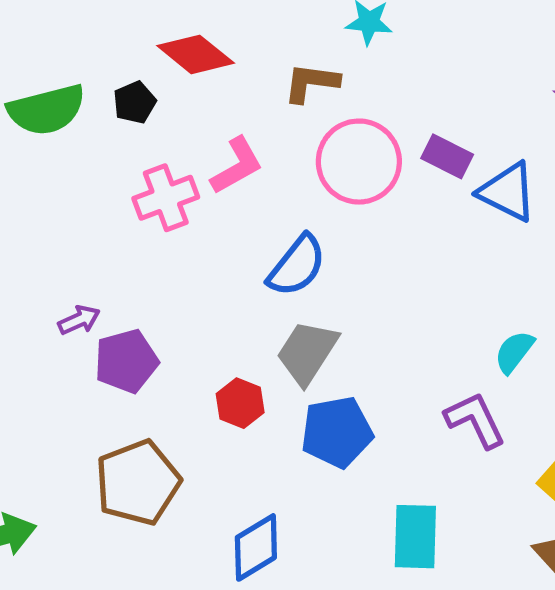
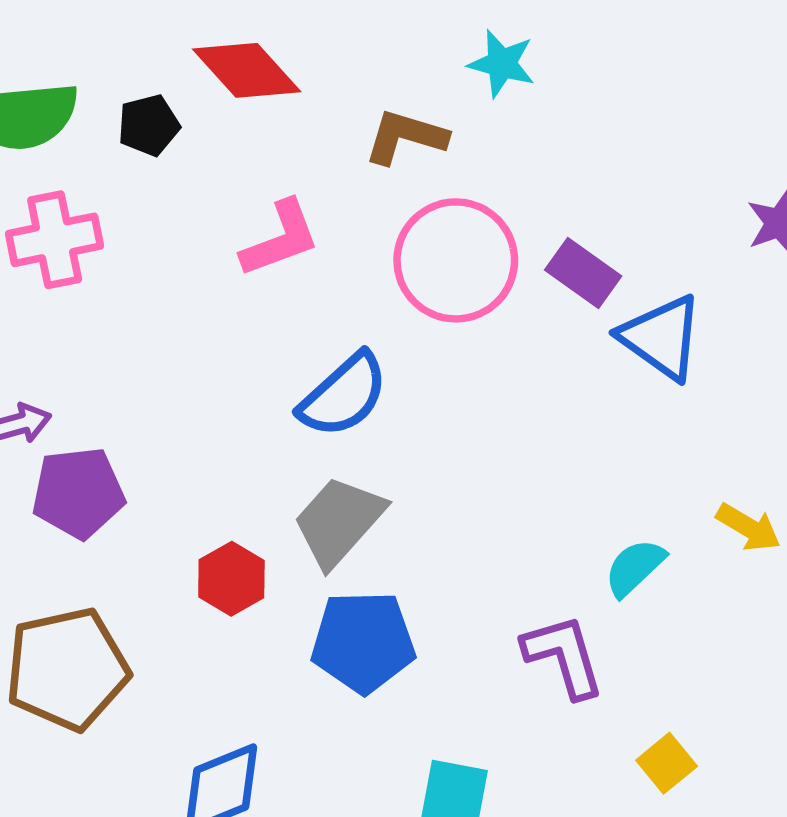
pink cross: (166, 198) -> (55, 240), moved

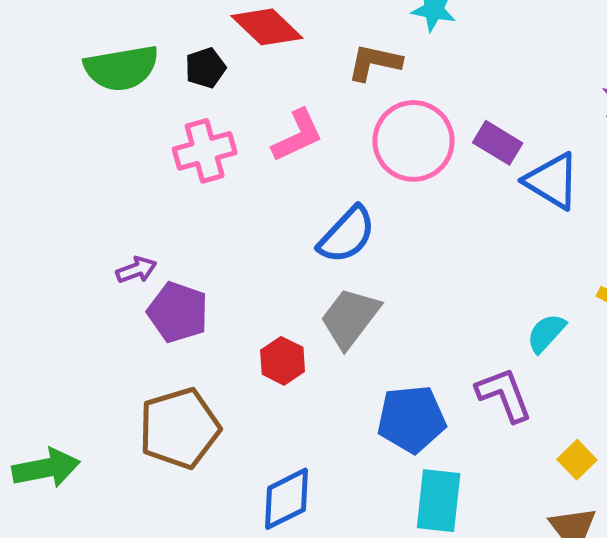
pink cross: (55, 240) -> (205, 151), moved
purple pentagon: (78, 493) -> (178, 312), turned 30
blue pentagon: (363, 642) -> (411, 419), moved

